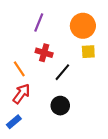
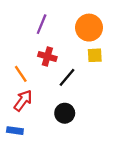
blue rectangle: (14, 122) -> (15, 131), turned 48

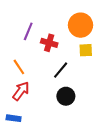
purple line: (42, 24) -> (28, 31), moved
red cross: (47, 57) -> (49, 43), moved
black circle: (65, 113) -> (66, 96), moved

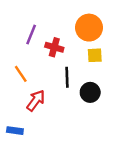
black line: (61, 70) -> (67, 77), turned -42
red arrow: (21, 91) -> (36, 100), moved
black circle: (66, 96) -> (90, 92), moved

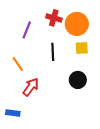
red cross: (54, 47) -> (54, 18), moved
black line: (67, 77) -> (53, 52), moved

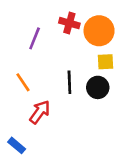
black line: (53, 52) -> (69, 82), moved
black circle: (78, 80) -> (98, 87), moved
blue rectangle: (13, 113) -> (17, 145), turned 32

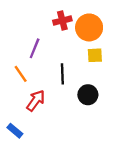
red cross: (69, 23) -> (62, 21), turned -30
purple line: (35, 38) -> (35, 48), moved
black circle: (98, 87) -> (88, 95), moved

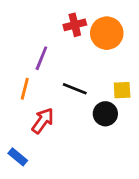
yellow square: (95, 55) -> (122, 90), moved
orange line: (21, 74) -> (25, 89), turned 48
black line: (62, 74) -> (75, 89), turned -66

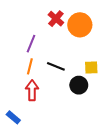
red cross: (75, 25) -> (56, 19), turned -35
orange line: (25, 89) -> (30, 66), moved
red arrow: (43, 121) -> (32, 90), turned -36

